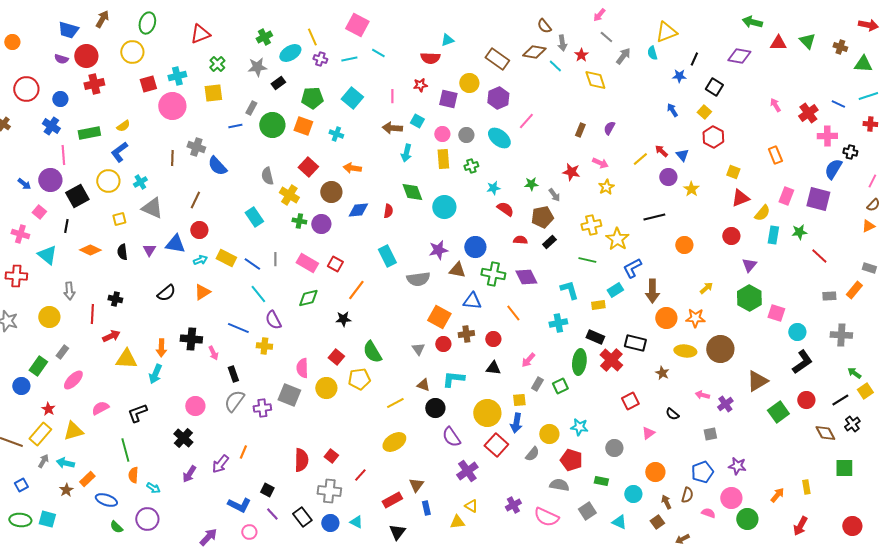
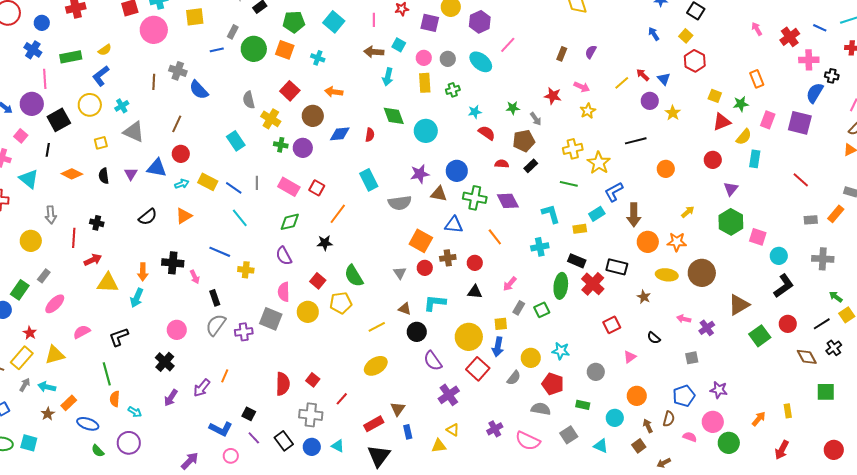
green star: (799, 232) -> (741, 104), moved
purple semicircle: (273, 320) -> (284, 256), moved
black triangle: (397, 532) -> (379, 456), size x1.4

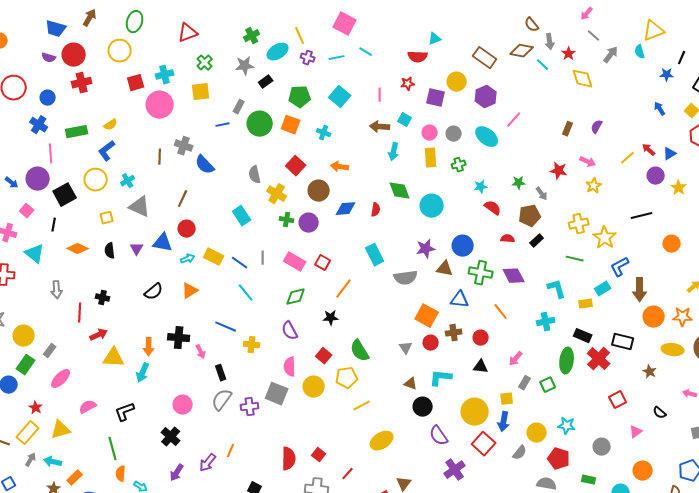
blue triangle: (664, 79) -> (670, 154), turned 40
yellow circle: (31, 241) -> (24, 336), moved
yellow line: (377, 327) -> (362, 406), moved

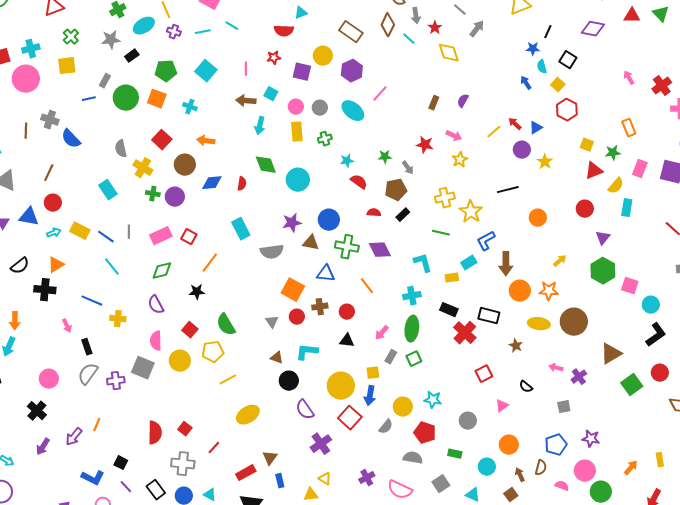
brown diamond: (522, 51) -> (388, 25), turned -75
cyan semicircle: (640, 52) -> (542, 67), moved
pink rectangle: (295, 262) -> (161, 236), turned -55
black cross: (179, 338) -> (45, 290), moved
green ellipse: (567, 361) -> (412, 329), moved

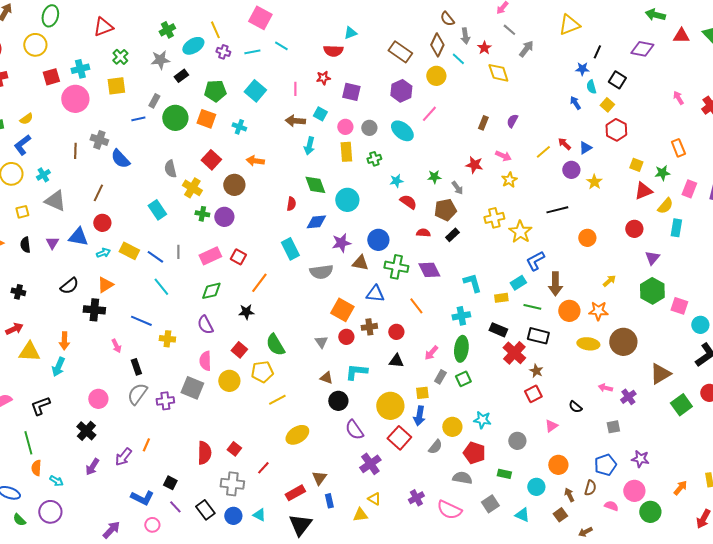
yellow circle: (323, 56) -> (436, 76), moved
blue diamond: (212, 183) -> (316, 222), moved
green line: (441, 233) -> (532, 307), moved
brown star: (516, 346) -> (536, 371), moved

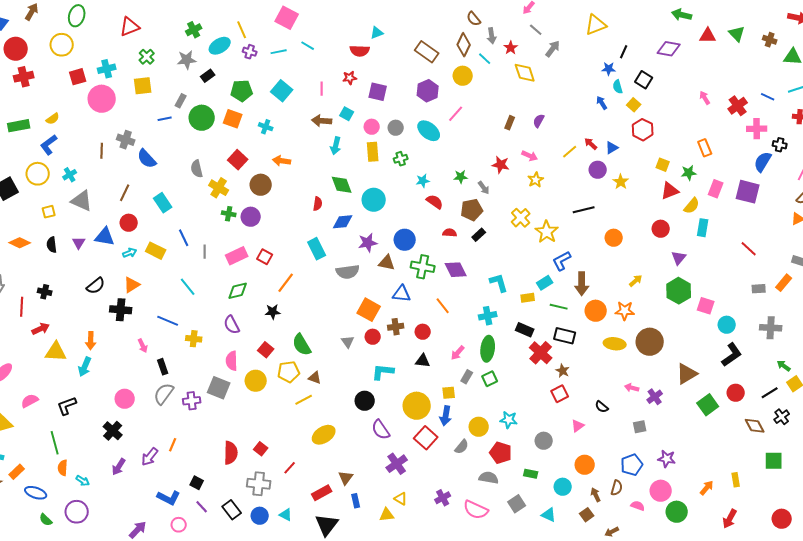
cyan rectangle: (157, 210) -> (163, 203), moved
yellow cross: (494, 218) -> (521, 218), turned -30
blue line: (155, 257) -> (184, 238), moved, turned 30
brown triangle: (326, 378) -> (315, 378), moved

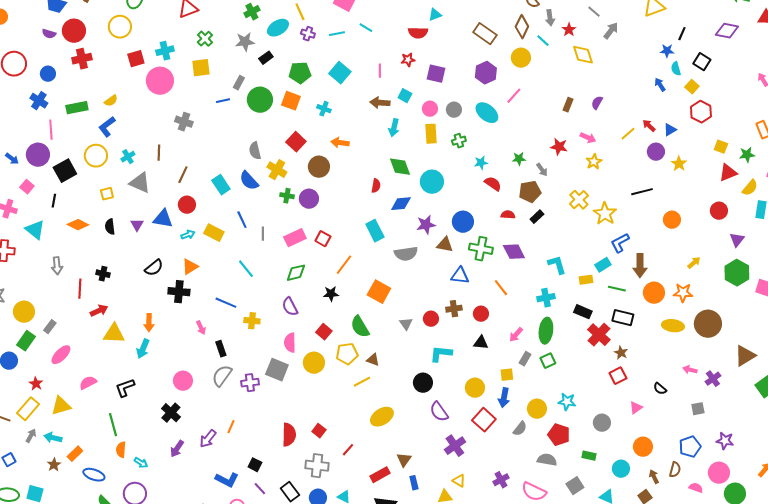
brown line: (102, 151) -> (159, 153), moved
blue semicircle: (147, 159) -> (249, 181), moved
orange square: (369, 310) -> (379, 292), moved
yellow circle: (417, 406) -> (475, 388), size x0.7

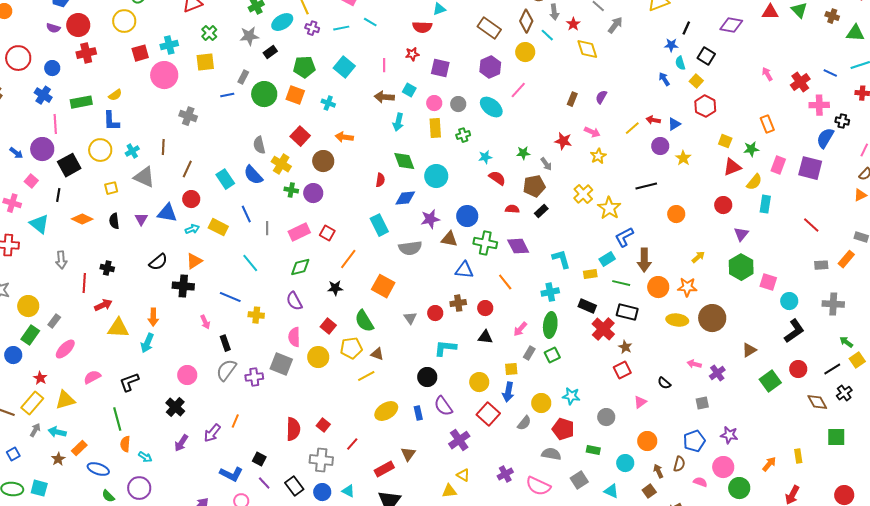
red arrow: (649, 126) -> (653, 120), turned -32
blue L-shape: (107, 127) -> (111, 121), turned -55
brown triangle: (745, 356) -> (749, 350), size x0.7
blue rectangle: (414, 483) -> (418, 413), moved

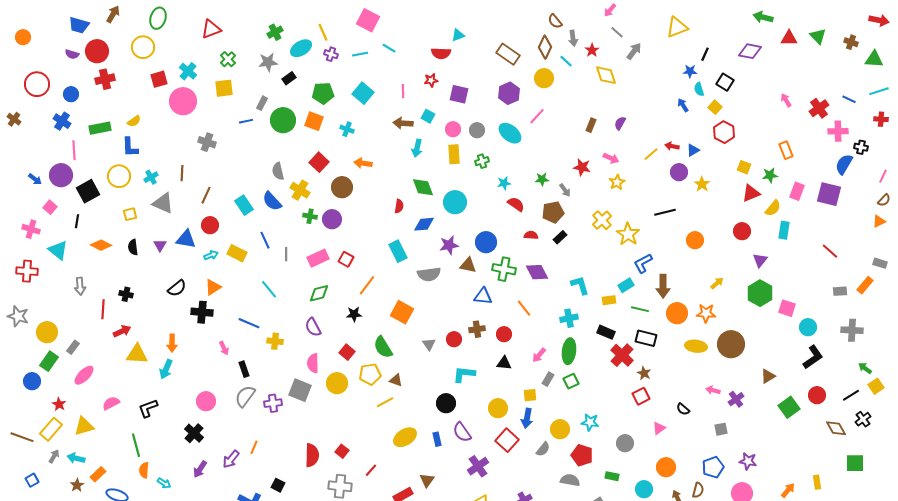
cyan cross: (169, 45) -> (188, 71), turned -36

